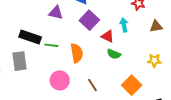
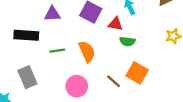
black rectangle: (30, 37) -> (26, 35), moved
orange square: (132, 85) -> (137, 73), moved

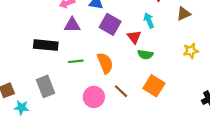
red triangle: (115, 24) -> (134, 37), turned 40
brown line: (113, 81) -> (121, 91), moved

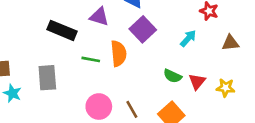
cyan arrow: (149, 20) -> (188, 38), turned 48
red triangle: (134, 37) -> (197, 82), moved
orange semicircle: (105, 63) -> (119, 53), moved

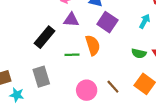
black rectangle: (62, 30) -> (45, 37), turned -60

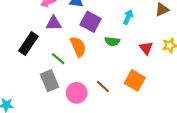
green semicircle: (139, 53) -> (112, 41), moved
green line: (72, 55) -> (58, 59), turned 48
gray rectangle: (41, 77) -> (50, 81), moved

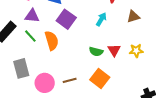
green semicircle: (112, 41) -> (96, 52), moved
green line: (58, 59) -> (30, 36), moved
brown line: (103, 87) -> (70, 80), turned -64

